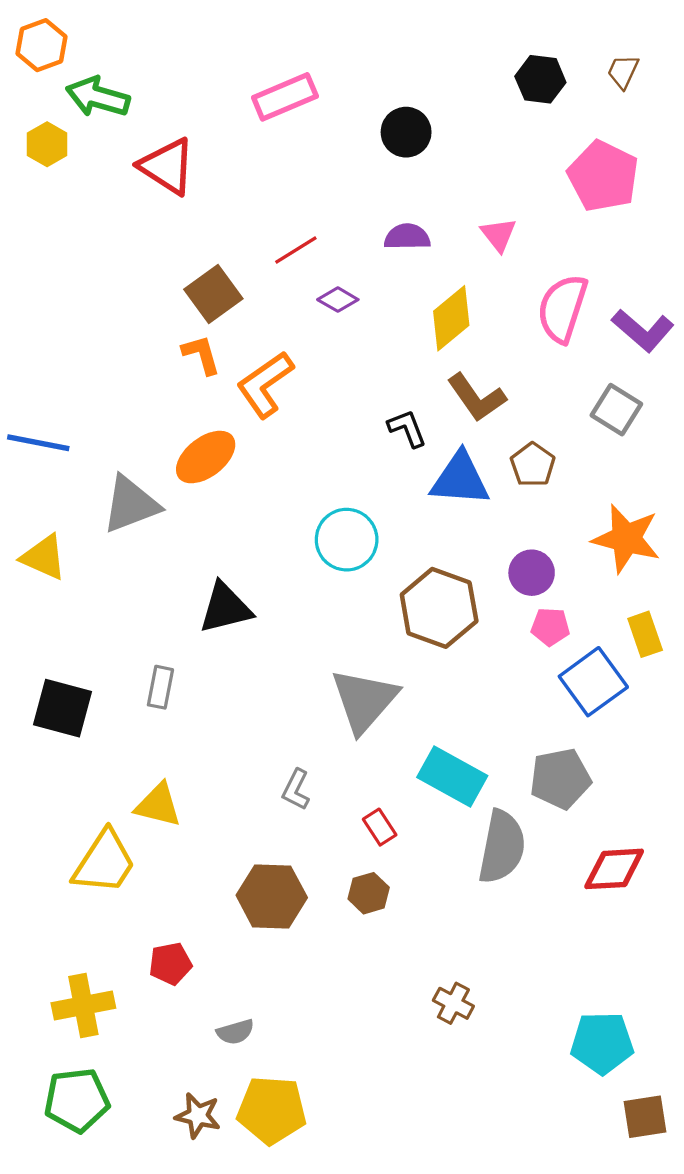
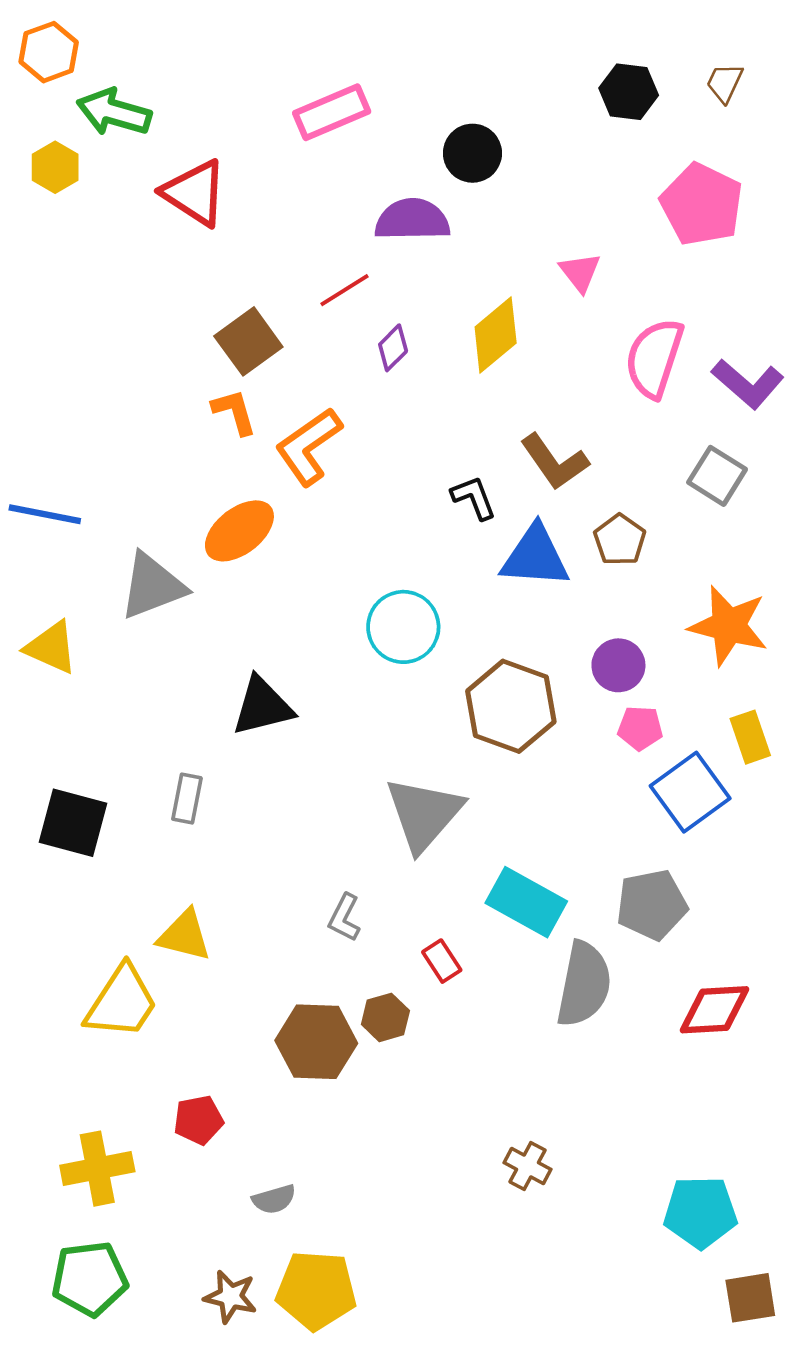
purple semicircle: (407, 237) -> (412, 220), moved, size x1.4
purple diamond: (338, 300) -> (393, 348), turned -75
yellow diamond: (451, 318) -> (496, 335), moved
brown hexagon: (369, 893) -> (385, 1017), moved

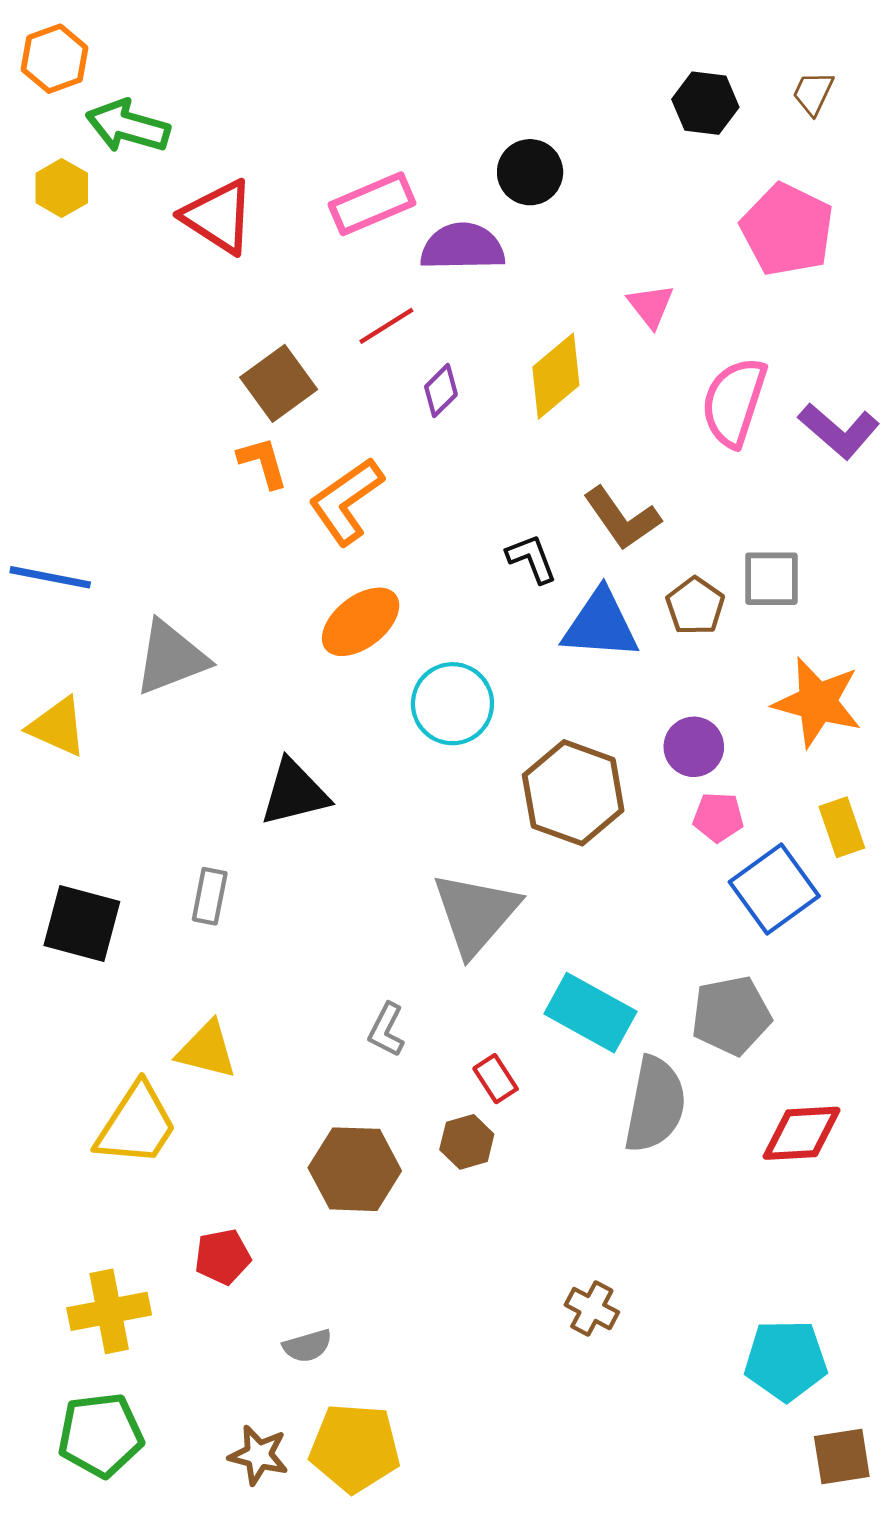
pink rectangle: (332, 112) -> (372, 204), moved
gray square: (717, 476) -> (771, 579), moved, turned -32
orange ellipse: (239, 531) -> (361, 622), moved
brown hexagon: (385, 1017) -> (467, 1142), moved

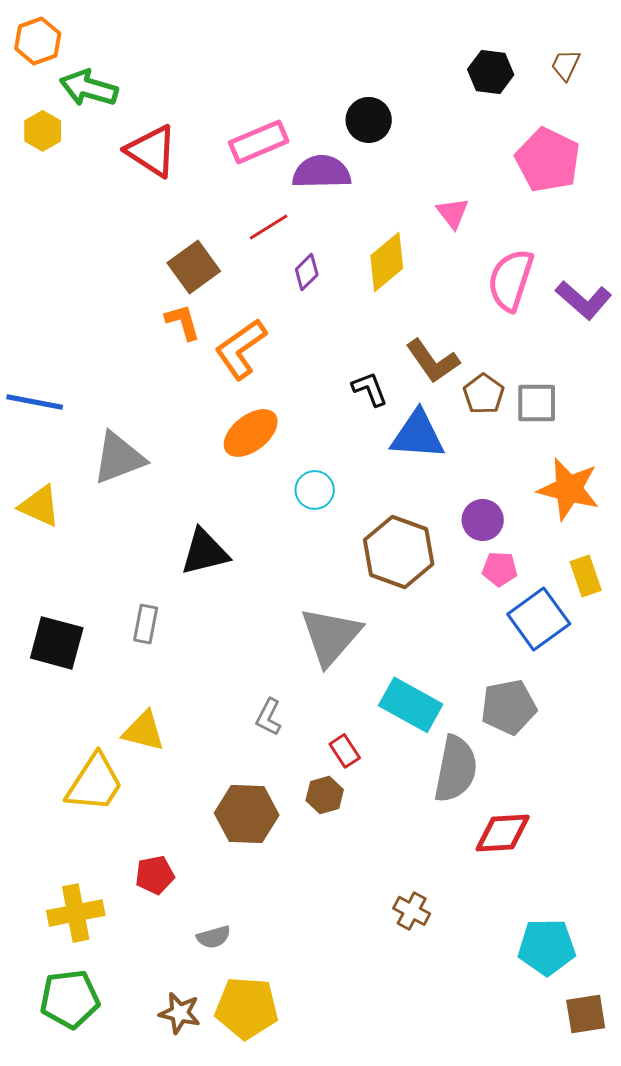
brown pentagon: (695, 606) -> (484, 394), moved
cyan circle: (452, 704) -> (315, 490), size x0.7
red diamond: (802, 1133) -> (503, 833), moved

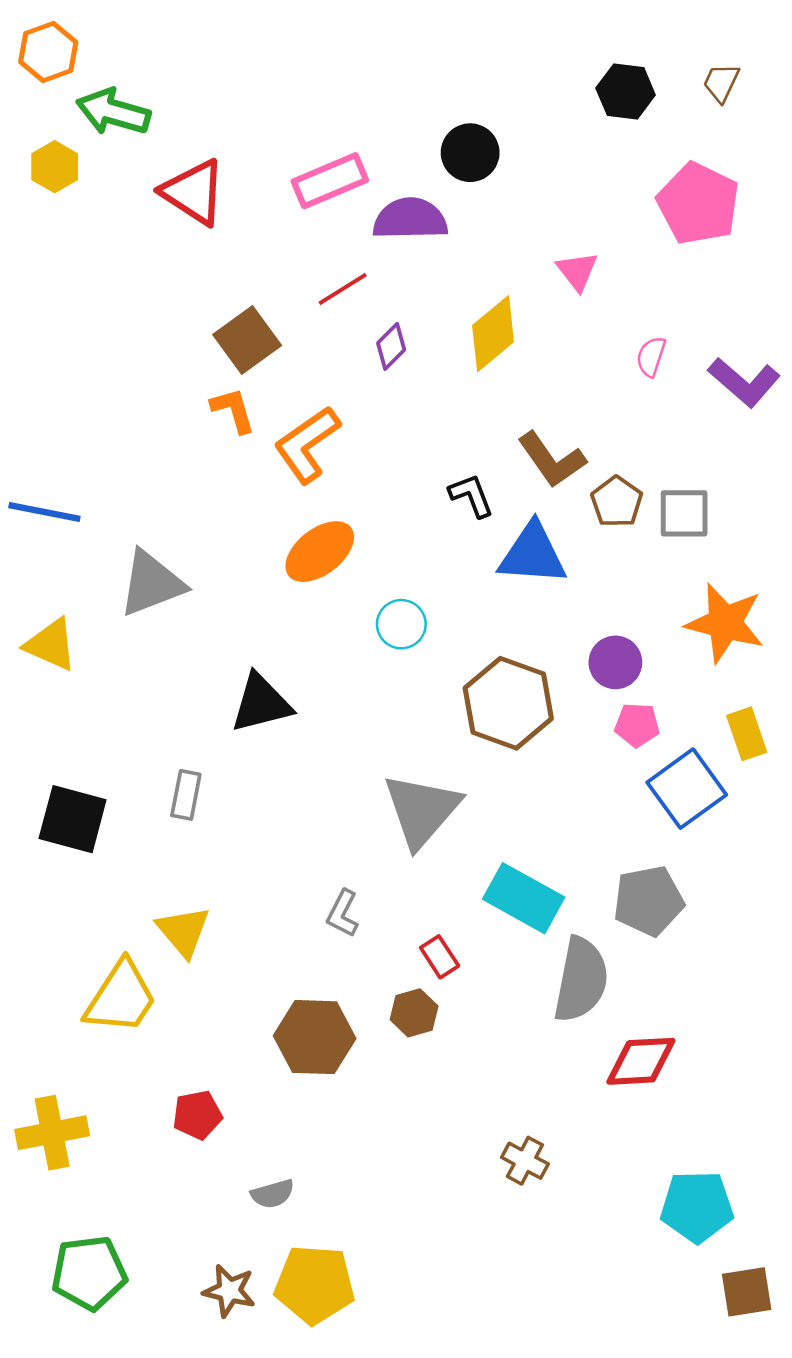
pink semicircle: (511, 280) -> (651, 357), size x0.5
yellow triangle: (144, 731) -> (183, 931), turned 36
yellow cross: (76, 913) -> (52, 1133), moved

